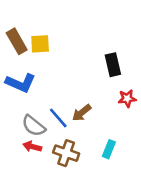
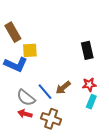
yellow square: (40, 44) -> (30, 50), moved
red star: (127, 98) -> (89, 85), moved
cyan rectangle: (109, 149) -> (91, 102), moved

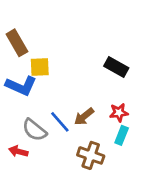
black rectangle: (87, 50) -> (116, 67), turned -48
red arrow: (25, 114) -> (18, 151), moved
brown cross: (51, 119) -> (91, 155), moved

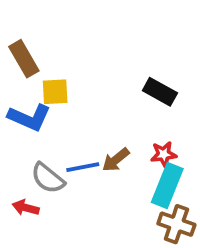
blue line: (60, 122) -> (83, 167), turned -60
cyan rectangle: (122, 135) -> (167, 186), size x1.6
brown cross: (91, 155) -> (176, 224), moved

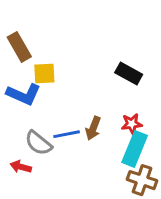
brown arrow: (116, 160) -> (93, 128), turned -30

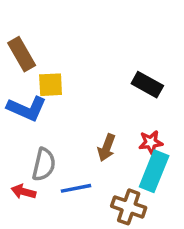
blue line: (67, 134) -> (76, 188), moved
gray semicircle: (38, 143) -> (44, 164), turned -116
brown cross: (142, 180) -> (129, 207), moved

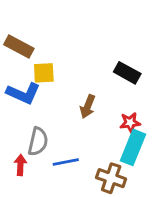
brown rectangle: (22, 54) -> (19, 47), turned -32
brown arrow: (107, 148) -> (88, 106), moved
red arrow: (23, 192) -> (20, 165), turned 78

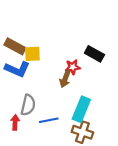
brown rectangle: (19, 47) -> (15, 46), moved
red star: (130, 123) -> (73, 67), moved
cyan rectangle: (133, 147) -> (81, 109), moved

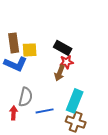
brown rectangle: (15, 46) -> (14, 43), turned 54
black rectangle: (94, 54) -> (63, 48), moved

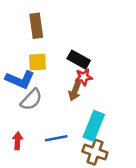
brown rectangle: (14, 43) -> (36, 26), moved
gray semicircle: (26, 97) -> (31, 100), moved, turned 30

